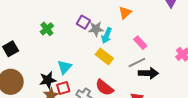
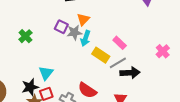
orange triangle: (125, 13) -> (83, 19), moved
yellow rectangle: (104, 56) -> (101, 55), moved

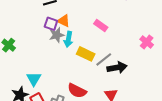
orange triangle: (83, 19) -> (64, 21), turned -40
purple square: (61, 27) -> (51, 24), moved
pink rectangle: (120, 43) -> (101, 25), moved

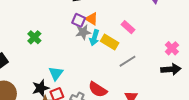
yellow rectangle: (86, 54) -> (110, 42), moved
black arrow: (117, 68) -> (171, 69), moved

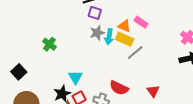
orange triangle: (92, 19) -> (124, 26), moved
purple square: (79, 20) -> (95, 13), moved
gray line: (127, 61) -> (135, 53), moved

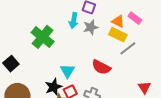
cyan arrow: (109, 37) -> (74, 21), moved
green cross: (49, 44) -> (43, 37), size x1.6
red semicircle: (119, 88) -> (101, 67), moved

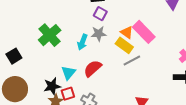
pink rectangle: (135, 18) -> (144, 32), size x1.6
cyan arrow: (74, 21) -> (82, 42), moved
red semicircle: (101, 67) -> (93, 68), moved, turned 102

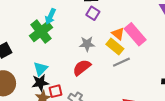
gray star: (99, 34) -> (87, 44), moved
cyan arrow: (82, 42) -> (50, 16), moved
cyan triangle: (68, 73) -> (41, 69), moved

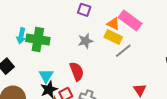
cyan arrow: (50, 16) -> (21, 36), moved
green cross: (41, 32) -> (38, 40), turned -30
red semicircle: (82, 67) -> (77, 71), moved, turned 120

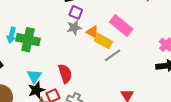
orange triangle: (113, 24) -> (93, 32), moved
gray star: (86, 41) -> (74, 28), moved

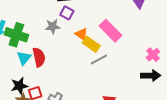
gray star: (74, 28) -> (53, 27), moved
red semicircle: (65, 74) -> (39, 57), moved
cyan triangle: (34, 76) -> (24, 58), moved

